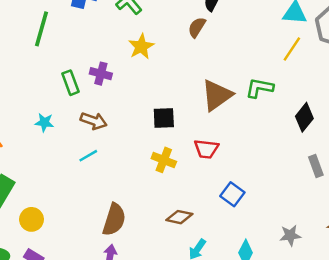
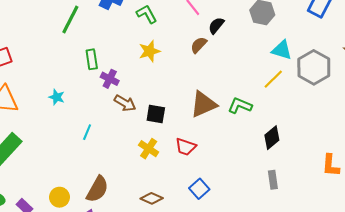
purple cross: (101, 74) -> (110, 79), moved
green rectangle: (70, 83) -> (92, 59), moved
brown arrow: (94, 121) -> (125, 103), moved
cyan line: (88, 156) -> (87, 132), turned -49
yellow circle: (32, 219) -> (59, 197), moved

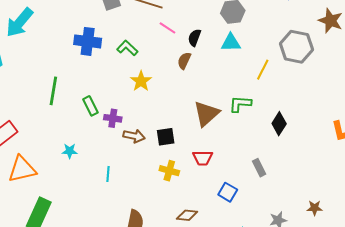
green line: (70, 19) -> (53, 91), moved
cyan triangle: (282, 50) -> (231, 43), moved
gray rectangle: (273, 180) -> (259, 168), moved

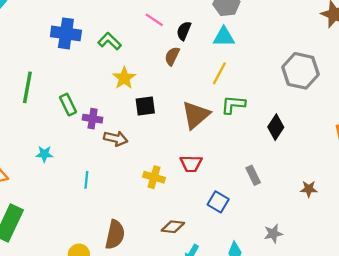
gray hexagon: (296, 47) -> (301, 71), moved
yellow line: (263, 70) -> (219, 73), moved
black square: (166, 137) -> (145, 106), moved
brown star: (315, 208) -> (309, 189), moved

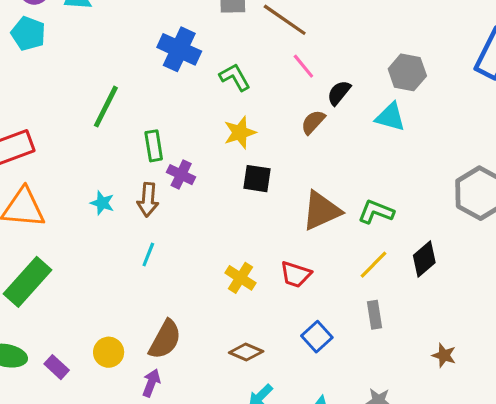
yellow line: (219, 73) -> (373, 265), moved
brown arrow: (116, 138) -> (148, 200), moved, turned 65

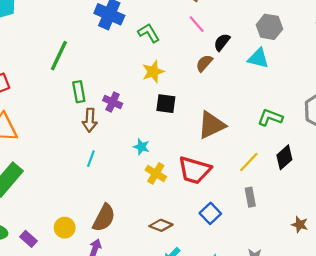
green rectangle: (154, 146) -> (79, 92), moved
cyan star: (102, 203) -> (141, 147), moved
green L-shape: (376, 212) -> (270, 118), moved
red trapezoid: (296, 274) -> (194, 170), size x1.5

